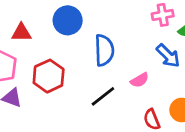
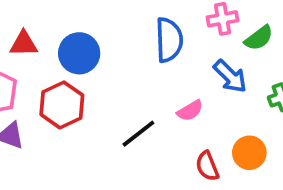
blue circle: (68, 20) -> (79, 53), moved
blue semicircle: (104, 50) -> (169, 40), moved

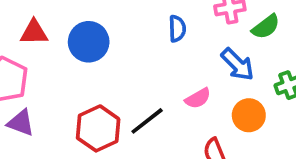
blue semicircle: (169, 40) -> (177, 29), size x0.6
red hexagon: (62, 105) -> (98, 128), moved
orange circle: (249, 153) -> (249, 115), moved

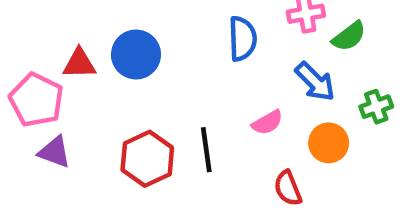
blue semicircle: (177, 29) -> (243, 39), size x1.4
red triangle: (34, 32) -> (79, 64), moved
black line: (147, 121) -> (206, 150), turned -60

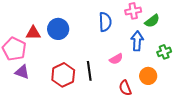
blue arrow: (315, 82) -> (137, 41), turned -132
orange circle: (329, 143) -> (148, 76), moved

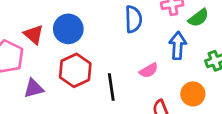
red triangle: (33, 33) -> (34, 34), turned 42
purple triangle: (22, 72) -> (34, 88), moved, turned -35
red hexagon: (63, 75) -> (75, 70), moved

